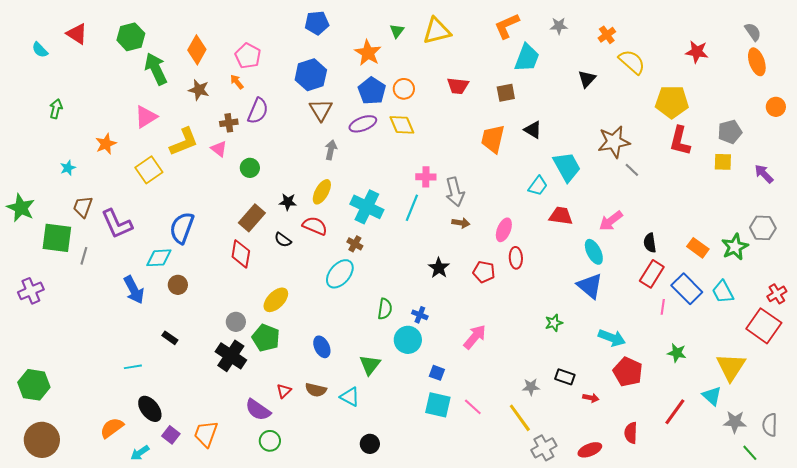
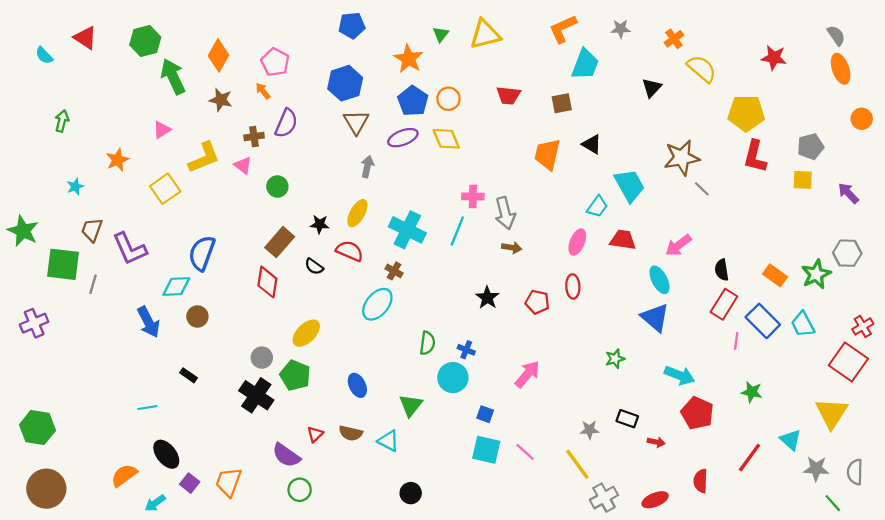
pink triangle: (146, 117) -> (162, 130), size x0.7
pink ellipse: (504, 230) -> (577, 242), moved
yellow triangle: (731, 367) -> (832, 413), moved

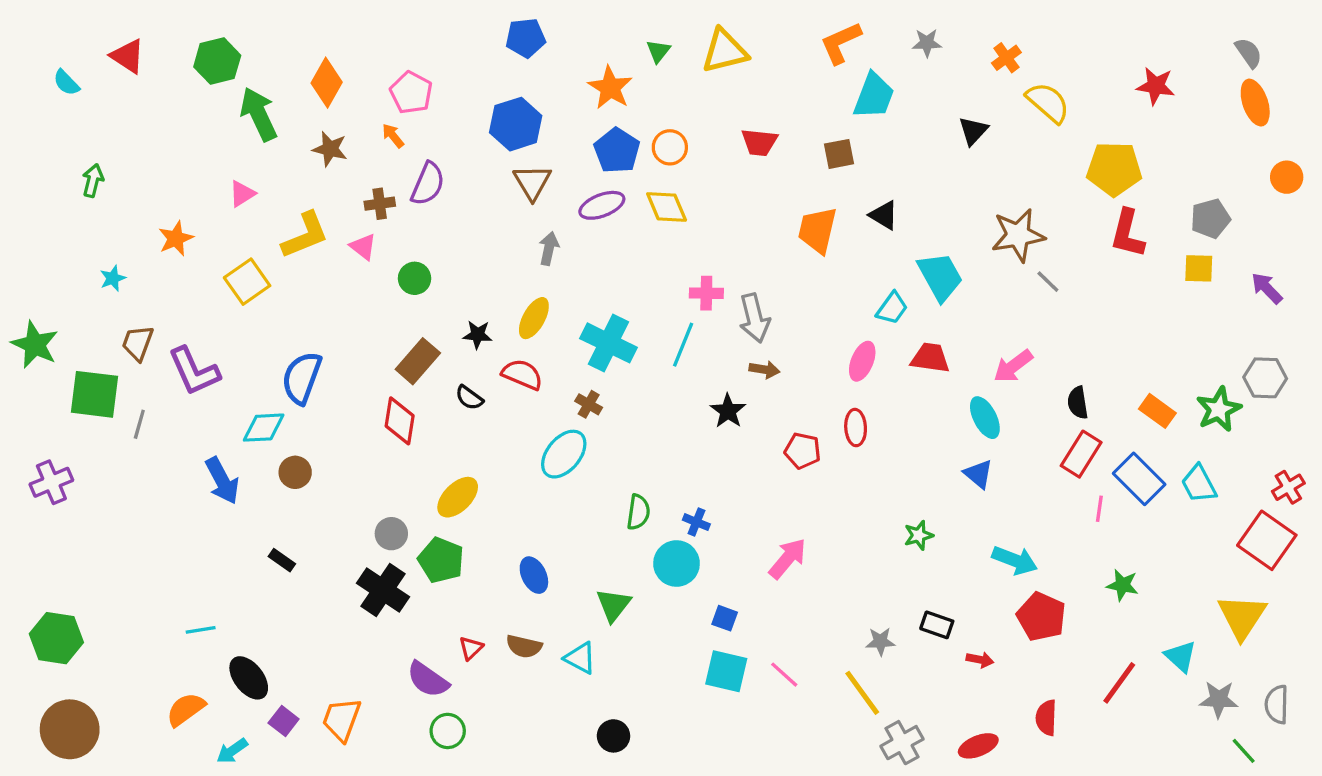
black star: (487, 298) -> (728, 411), moved
blue triangle: (655, 318) -> (978, 474), size x0.7
cyan line: (147, 408) -> (201, 630), moved

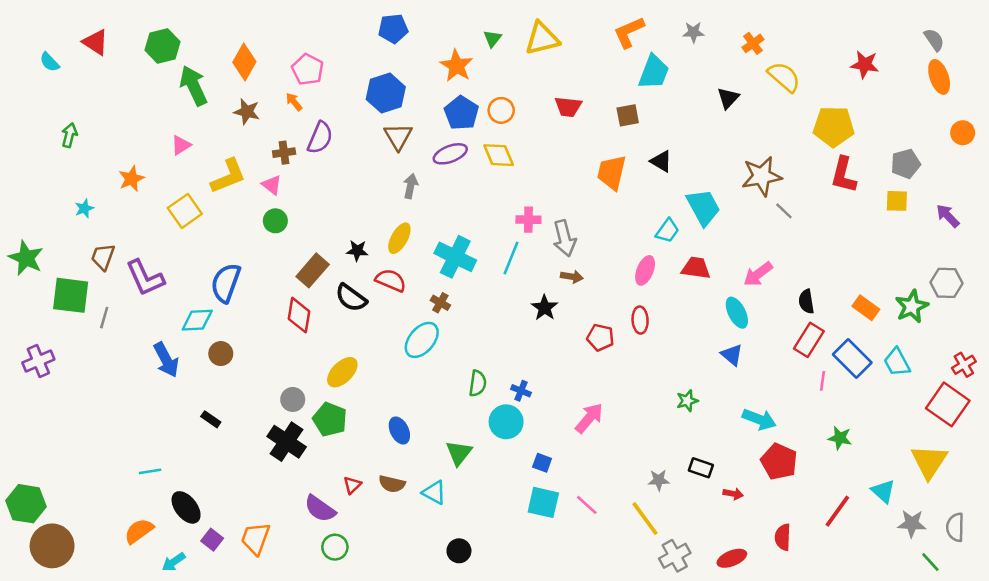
green circle: (415, 278) -> (275, 221), moved
black semicircle: (469, 398) -> (351, 298), size x1.5
green hexagon: (56, 638) -> (26, 504), moved

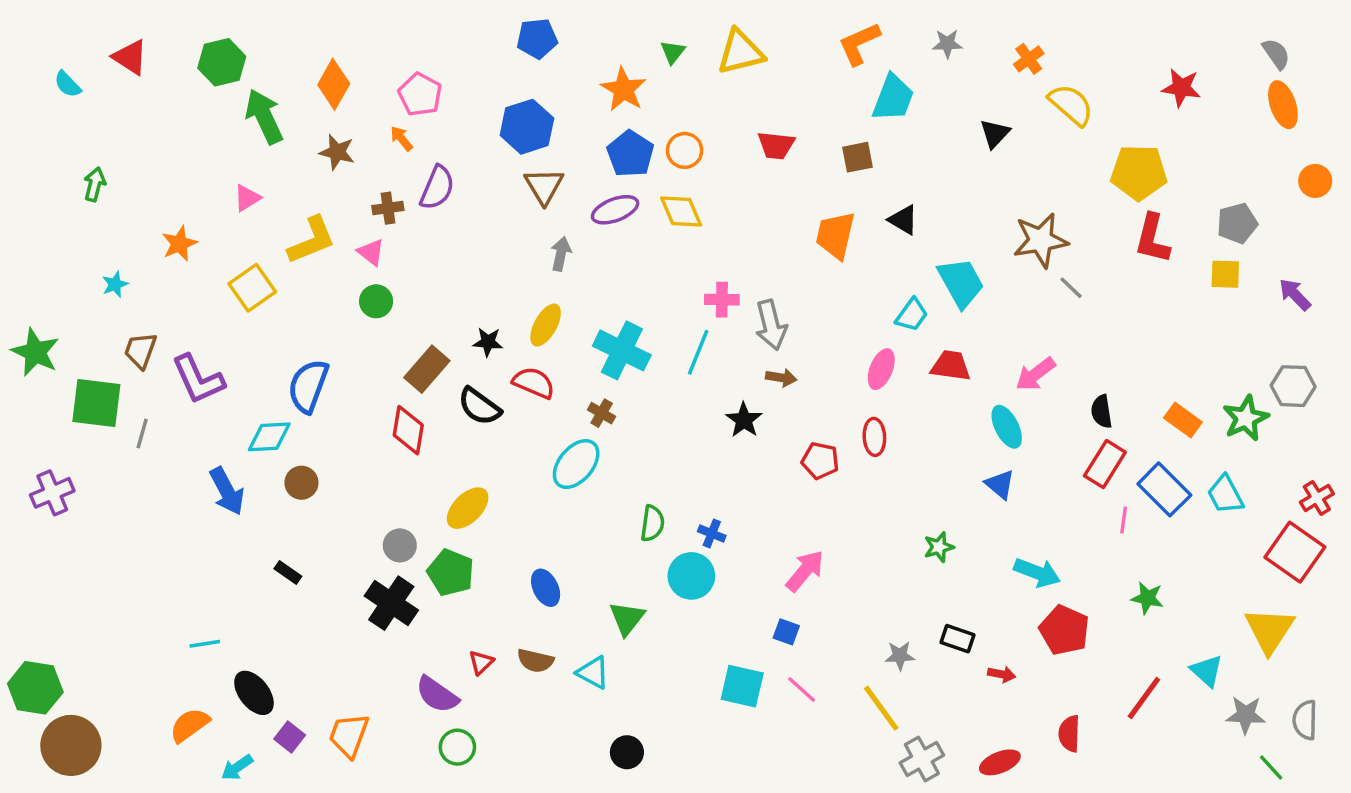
blue square: (542, 463) -> (786, 632), moved

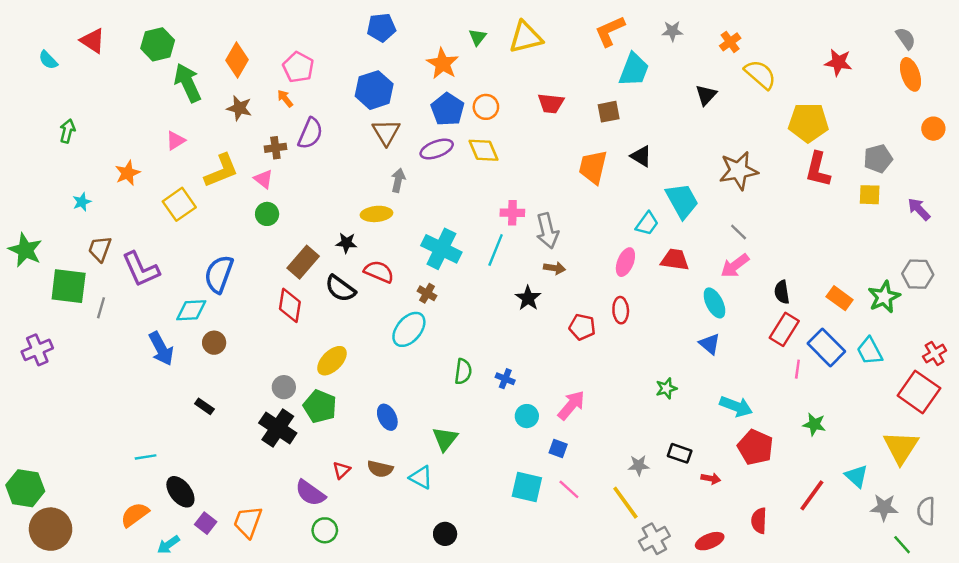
gray line: (1071, 288) -> (739, 232), moved
yellow ellipse: (546, 325) -> (376, 214), moved, turned 56
cyan circle: (691, 576) -> (527, 416), moved, size x0.7

